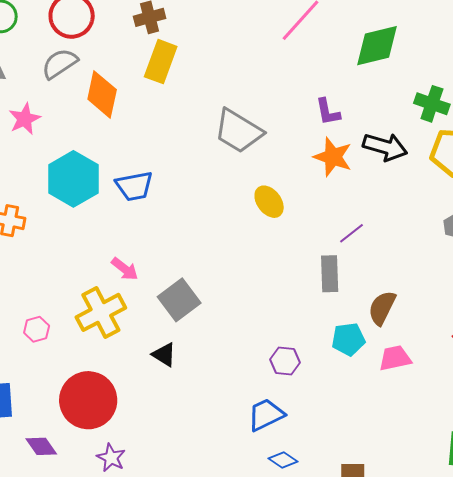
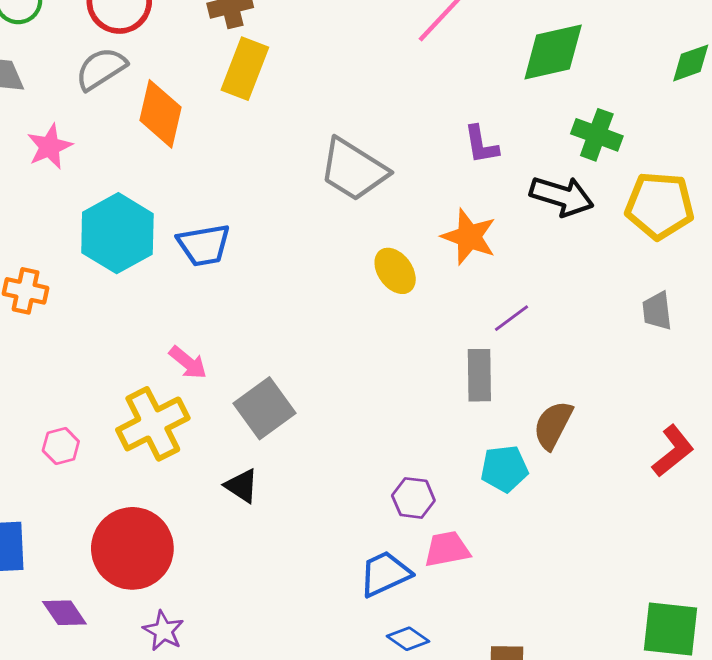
green cross: (432, 104) -> (597, 135), moved
orange star: (333, 157) -> (469, 237), moved
pink trapezoid: (395, 358) -> (447, 549), moved

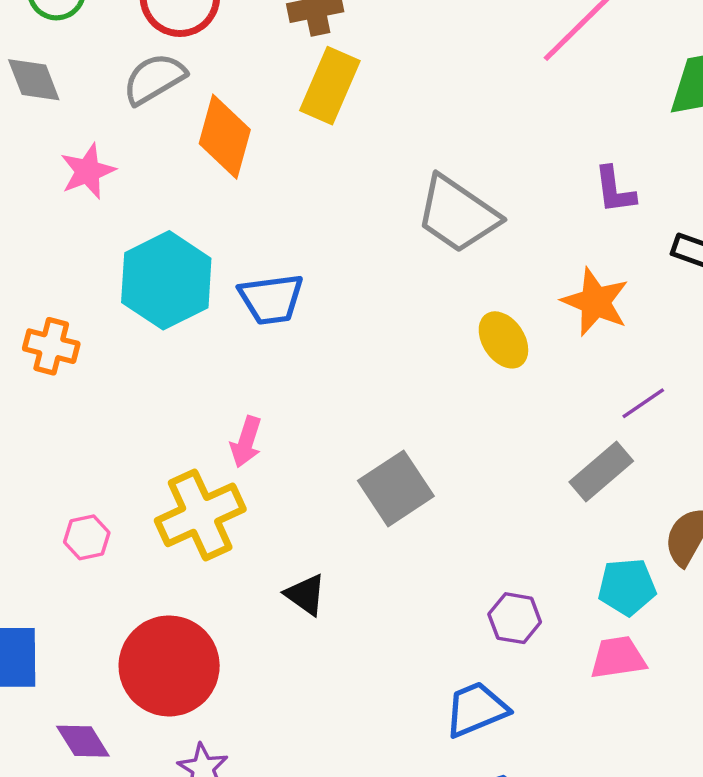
pink arrow: (188, 363) -> (246, 442), turned 66
gray rectangle: (479, 375) -> (601, 471), turned 48
gray square: (265, 408) -> (396, 488), moved
pink trapezoid: (447, 549) -> (618, 658), moved

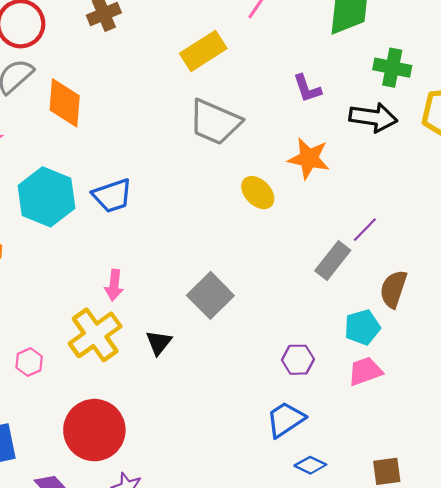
yellow rectangle: (330, 86) -> (203, 51), moved, turned 45
purple line: (643, 403) -> (365, 230), moved
black triangle: (305, 595) -> (159, 343), moved, turned 44

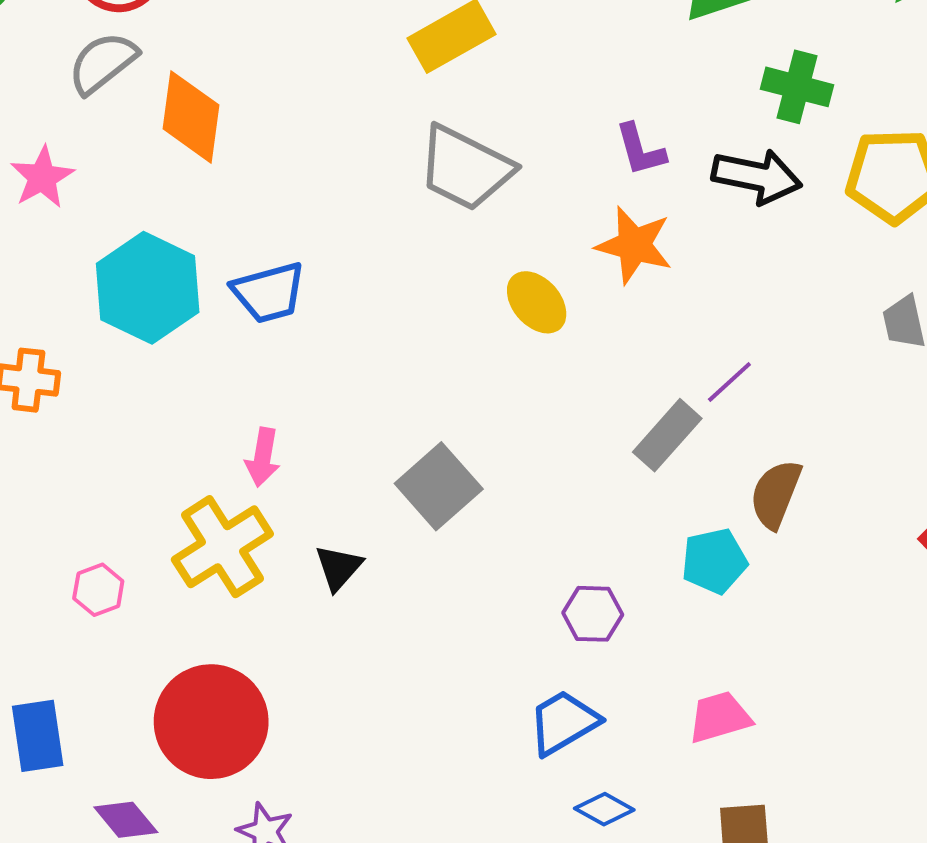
purple L-shape: (307, 88) -> (640, 150), moved
pink trapezoid: (365, 371) -> (720, 717), moved

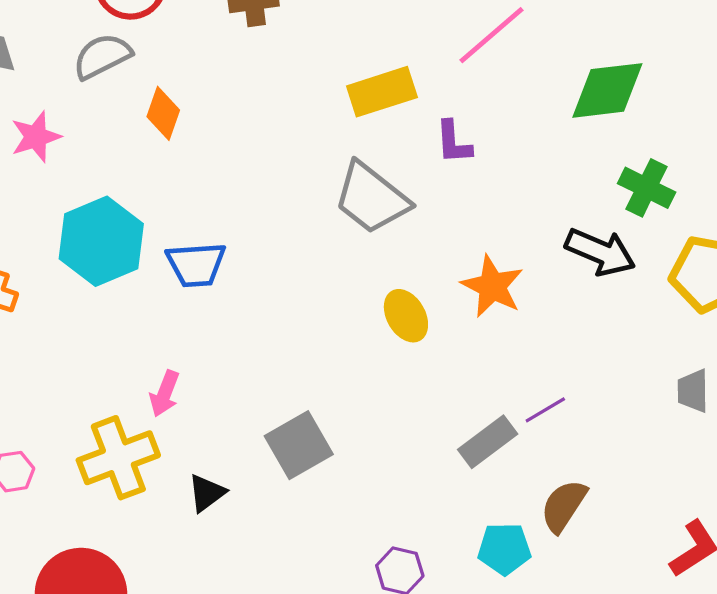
orange diamond: (191, 117) -> (163, 113), size x0.7
purple L-shape: (640, 150) -> (453, 142), moved

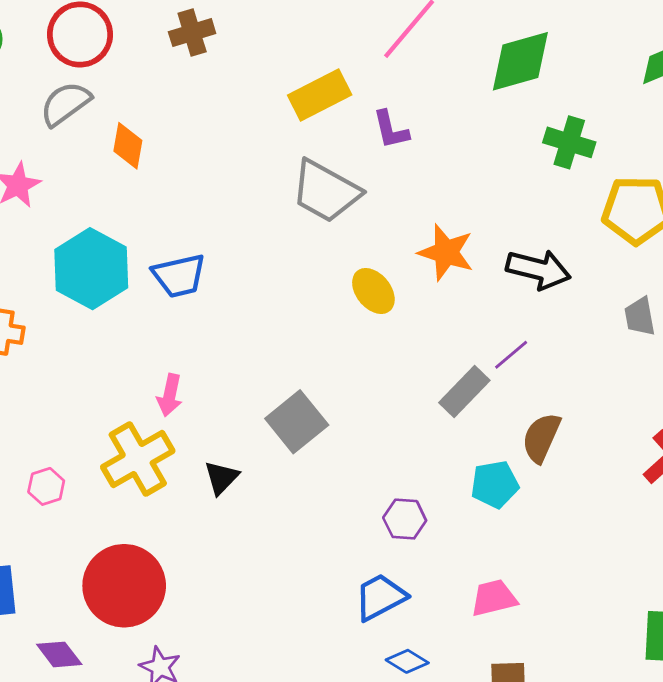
black arrow: (600, 252) -> (538, 269), moved

